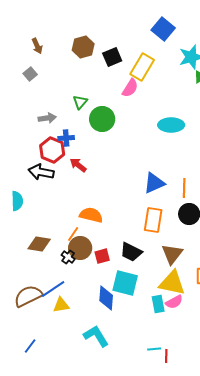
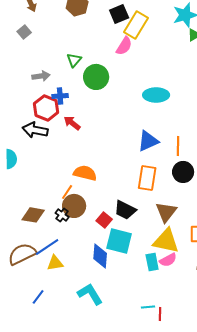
black square: (112, 57) -> (119, 14), moved
cyan ellipse: (171, 125) -> (156, 95), moved
brown diamond: (39, 244) -> (33, 215), moved
red square: (102, 256) -> (104, 220), moved, turned -35
blue line: (30, 346) -> (38, 297), moved

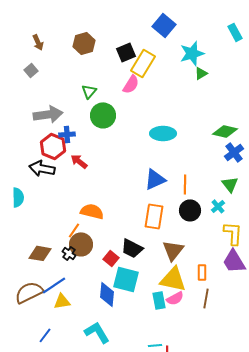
green triangle: (74, 60) -> (89, 91), moved
gray arrow: (41, 76) -> (48, 114), size x1.6

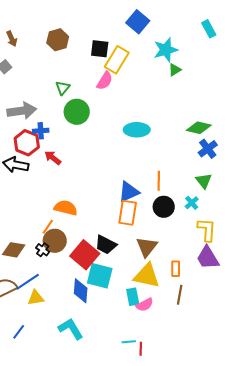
black square: (126, 52) -> (100, 49), turned 30
blue triangle: (155, 179) -> (129, 192), moved
red square: (111, 258) -> (85, 255), size x1.8
pink semicircle: (175, 298) -> (145, 305), moved

